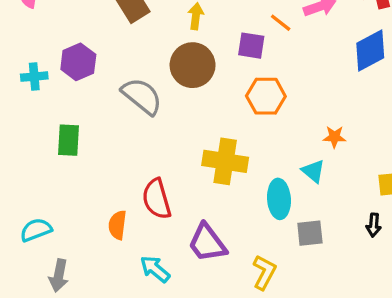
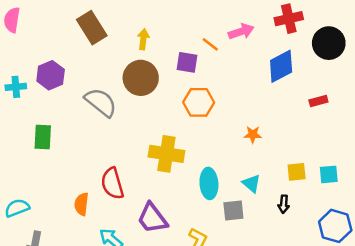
cyan triangle: (313, 171) -> (251, 183), moved

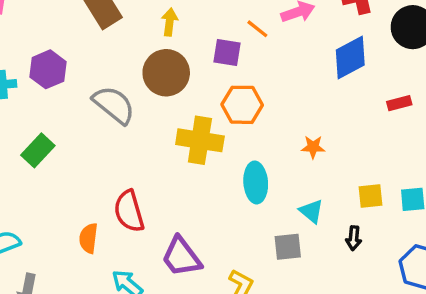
green rectangle: (43, 137) -> (38, 150), turned 40
yellow cross: (166, 154) -> (200, 140), moved
cyan ellipse: (209, 183) -> (256, 182), moved

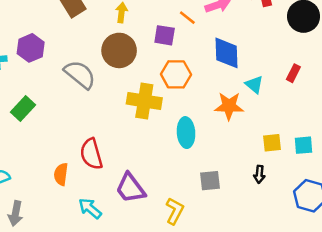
blue diamond: (350, 58) -> (226, 53), moved, turned -64
red rectangle: (399, 103) -> (293, 73), turned -48
orange star: (313, 147) -> (229, 106), size x1.6
cyan triangle: (311, 211) -> (254, 85), moved

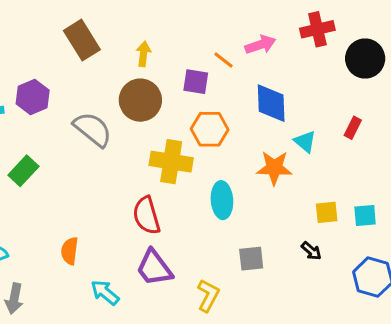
red semicircle: (91, 154) -> (147, 215), moved
black arrow: (259, 174) -> (311, 251), turned -54

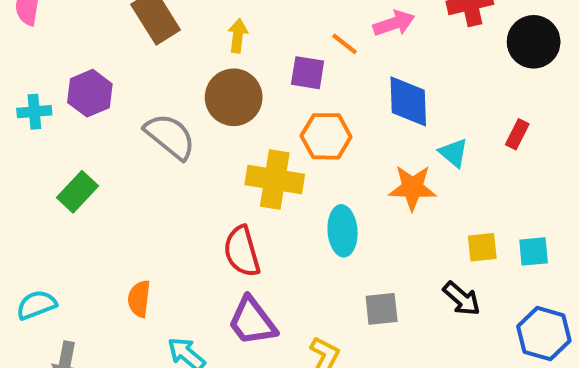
black arrow: (311, 251) -> (462, 299), size x1.4

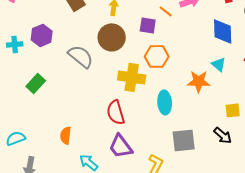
blue diamond: (408, 101) -> (223, 31), moved
gray square: (382, 309) -> (184, 140), size x1.4

